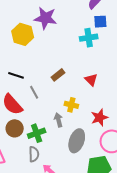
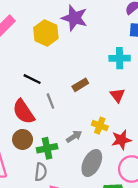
cyan cross: (89, 38) -> (120, 58), moved
yellow cross: (71, 105) -> (100, 126), moved
gray arrow: (58, 120) -> (74, 136), turned 64

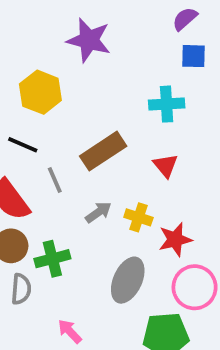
yellow hexagon: (46, 33) -> (40, 92), moved
brown rectangle: (80, 85) -> (103, 151), size x1.6
gray arrow: (74, 136) -> (98, 212), moved
gray semicircle: (41, 172) -> (21, 289), moved

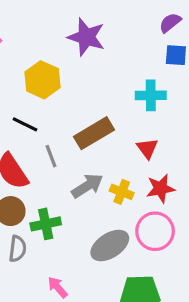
gray arrow: (98, 212) -> (87, 186), size x1.4
red star: (175, 240) -> (161, 189), moved
gray ellipse: (128, 280) -> (110, 246), turned 30
pink circle: (195, 287) -> (155, 231), moved

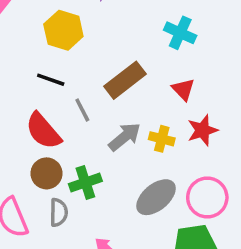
cyan cross: (151, 95) -> (180, 33), turned 32
pink circle: (155, 231) -> (207, 198), moved

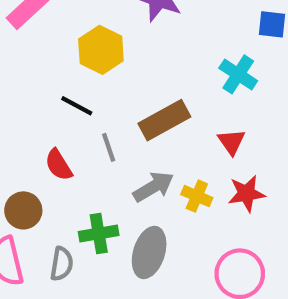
red semicircle: (43, 131) -> (59, 165), size x0.7
brown circle: (46, 173) -> (23, 210), moved
gray ellipse: (156, 197) -> (149, 252), moved, turned -42

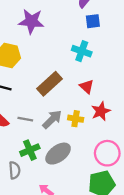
gray line: (109, 147) -> (25, 119), moved, turned -48
gray ellipse: (149, 252) -> (58, 154), turned 50

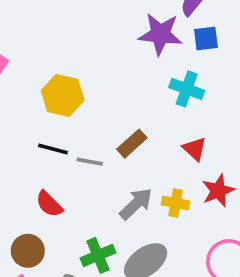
purple star: (31, 21) -> (160, 34), moved
brown rectangle: (49, 84) -> (132, 144), size x0.7
gray line: (25, 119) -> (90, 162), moved

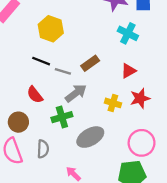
red triangle: (195, 149) -> (128, 71), turned 42
gray arrow: (136, 204) -> (76, 93), moved
green cross: (98, 255) -> (62, 117), moved

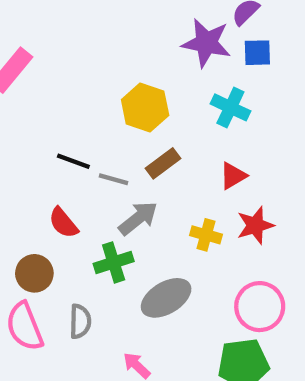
yellow hexagon: (51, 29) -> (145, 108), moved

